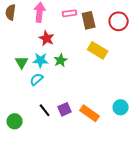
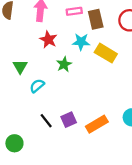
cyan star: (41, 60) -> (81, 42), moved
orange rectangle: (90, 113) -> (97, 124), turned -66
green circle: (15, 121) -> (14, 143), moved

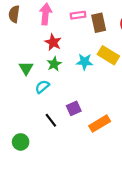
cyan star: (81, 42) -> (85, 62), moved
green star: (64, 64) -> (54, 64), moved
purple square: (69, 120) -> (74, 108), moved

